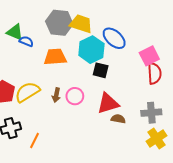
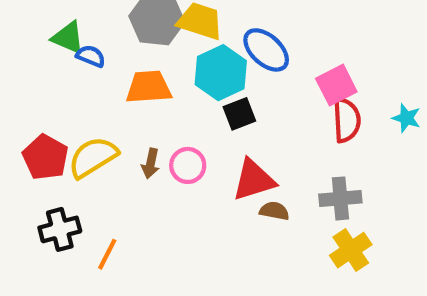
black square: (101, 70) -> (239, 114), turned -35

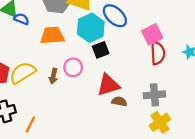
pink circle: (188, 165) -> (73, 67), moved

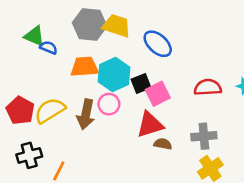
cyan hexagon: (91, 28) -> (114, 75), moved
pink square: (152, 34) -> (158, 94), moved
red semicircle: (158, 53) -> (208, 87), turned -90
brown arrow: (53, 76) -> (86, 114), size x1.6

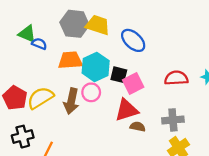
black square: (141, 84) -> (119, 75), turned 35

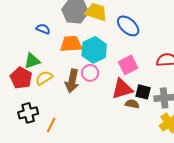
green triangle: (27, 34) -> (32, 61), moved, turned -42
black square: (119, 75) -> (143, 92), moved
yellow semicircle: (40, 98) -> (44, 78), size x0.7

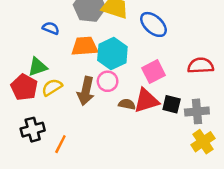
brown semicircle: (132, 104) -> (127, 104), moved

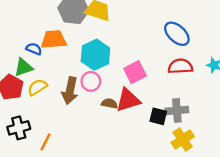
blue ellipse: (153, 24) -> (177, 34), moved
blue semicircle: (51, 28) -> (34, 49), moved
orange trapezoid: (85, 46) -> (54, 40), moved
black square: (172, 104) -> (158, 116), moved

